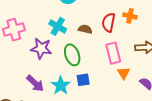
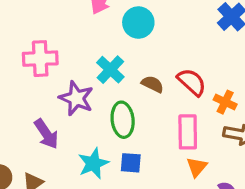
orange cross: (130, 16) -> (225, 102), moved
red semicircle: (109, 22) -> (192, 82), turned 108
purple arrow: (35, 83) -> (46, 134), moved

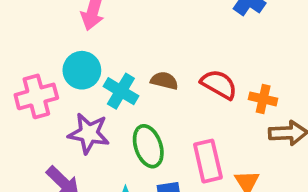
cyan circle: (138, 23) -> (82, 70), moved
brown semicircle: (153, 84) -> (164, 81), moved
pink rectangle: (188, 132) -> (208, 161), moved

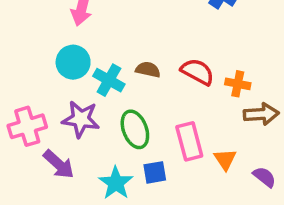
pink cross: (36, 96) -> (27, 126), moved

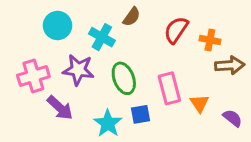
cyan circle: (73, 62) -> (58, 25), moved
brown semicircle: (148, 70) -> (132, 17), moved, turned 114
red semicircle: (197, 72) -> (176, 30), turned -84

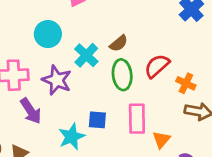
green ellipse: (124, 78) -> (122, 75), moved
blue square: (141, 114) -> (97, 120), moved

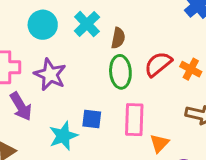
brown semicircle: (119, 43) -> (118, 38), turned -42
cyan cross: (86, 55) -> (87, 24), moved
orange cross: (186, 83) -> (191, 69), moved

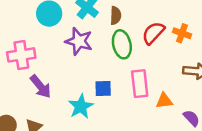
purple star: (50, 75) -> (79, 41), moved
orange triangle: (159, 143) -> (164, 101), turned 48

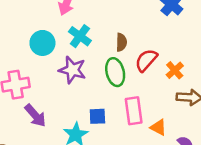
brown semicircle: (116, 16) -> (121, 42), moved
orange cross: (182, 33) -> (175, 70), moved, turned 30
orange triangle: (164, 101) -> (158, 127), turned 36

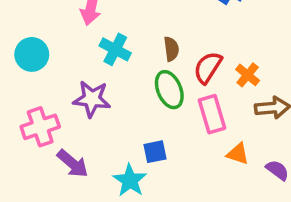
cyan circle: (42, 43) -> (32, 54), moved
purple star: (72, 70) -> (92, 99), moved
pink rectangle: (134, 111) -> (212, 114), moved

